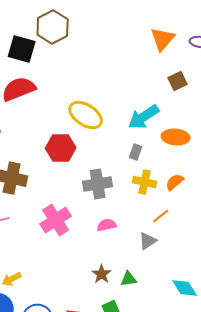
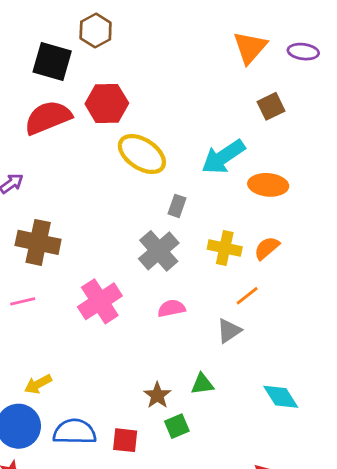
brown hexagon: (53, 27) -> (96, 31), size x0.7
red hexagon: (61, 148) -> (107, 104), moved
gray rectangle: (136, 152) -> (177, 206), moved
gray cross: (98, 184) -> (159, 251), turned -32
brown star: (102, 274) -> (157, 395), moved

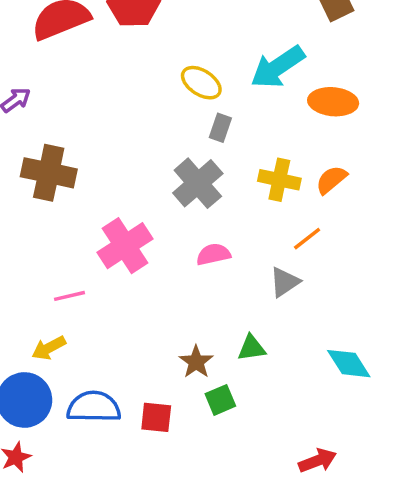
yellow ellipse: (142, 154) -> (201, 83), moved, size x0.7
pink line: (23, 301) -> (70, 296), moved

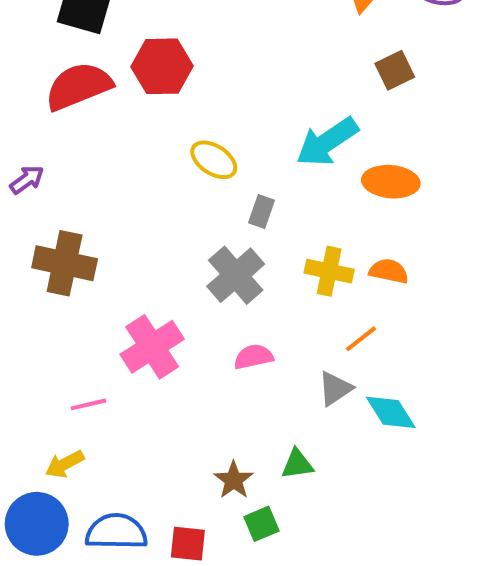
yellow ellipse: (201, 83) -> (214, 160), moved
orange semicircle: (331, 180) -> (389, 271), turned 52
cyan diamond: (349, 364) -> (391, 412), moved

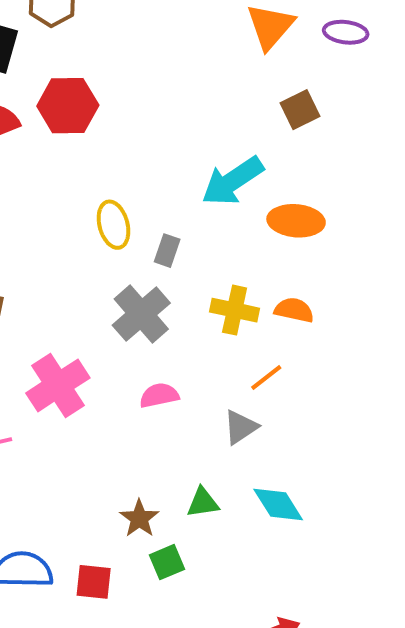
yellow ellipse: (214, 160) -> (113, 225), moved, turned 42
cyan diamond: (391, 412) -> (278, 505), moved

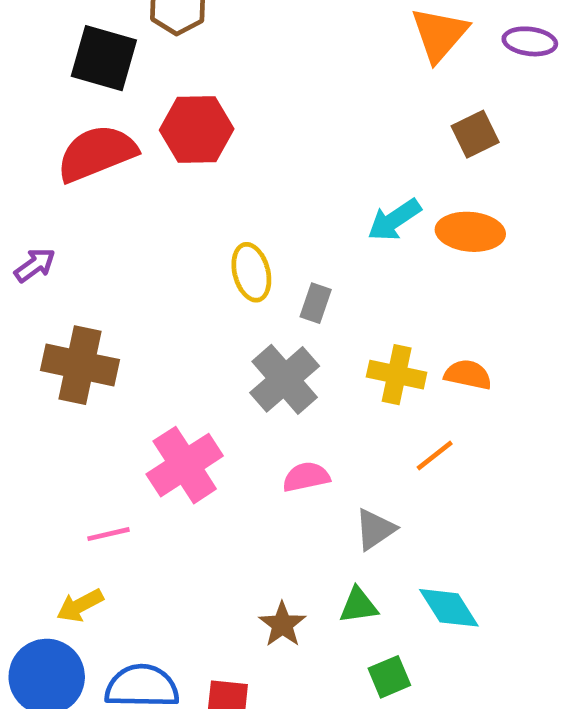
cyan arrow: (233, 181) -> (394, 220), size x0.7
orange ellipse: (296, 221) -> (470, 232), moved
gray triangle: (240, 427) -> (375, 529), moved
green square: (167, 562) -> (389, 677), moved

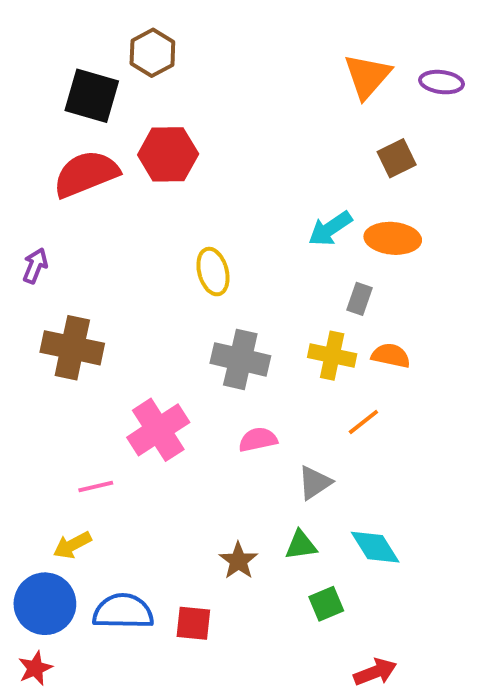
purple arrow: (35, 265) -> (35, 266), turned -32
gray rectangle: (316, 303) -> (360, 299), moved
gray cross: (285, 379) -> (240, 359), turned -36

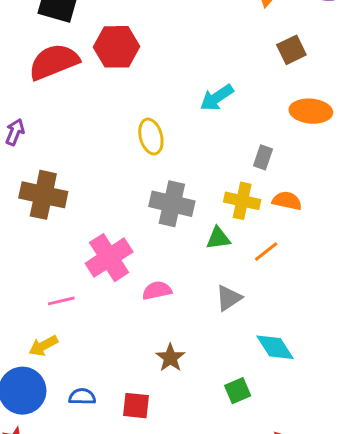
cyan arrow: (330, 229) -> (217, 98), moved
orange ellipse: (393, 238) -> (311, 111), moved
pink semicircle: (258, 440) -> (157, 290), moved
green triangle: (301, 545) -> (218, 238), moved
blue semicircle: (123, 612) -> (82, 397), size x0.6

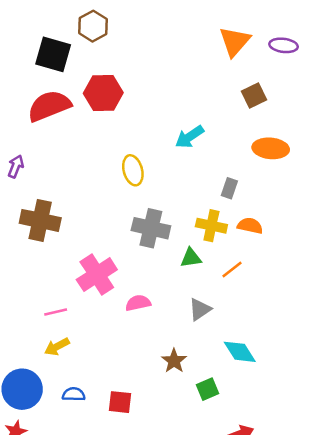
yellow arrow: (43, 346) -> (57, 347), moved
brown star: (170, 358) -> (174, 361), moved

